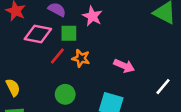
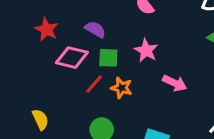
pink star: (92, 16) -> (146, 50), moved
pink arrow: (124, 66) -> (175, 83), moved

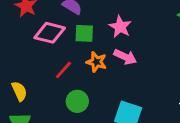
pink arrow: (175, 83) -> (125, 57), moved
red line: (94, 84) -> (64, 70), moved

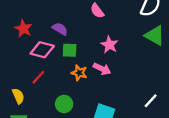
pink star: (120, 27) -> (109, 45), moved
red line: (64, 70) -> (38, 77), moved

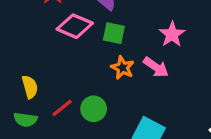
red line: (38, 77) -> (62, 108), moved

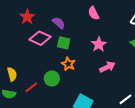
pink arrow: (156, 67) -> (107, 67), moved, turned -63
green circle: (94, 109) -> (52, 79), moved

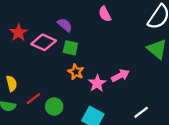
red star: (27, 17) -> (19, 33), moved
pink star: (99, 44) -> (97, 83), moved
green circle: (52, 79) -> (54, 107), moved

